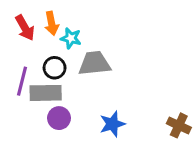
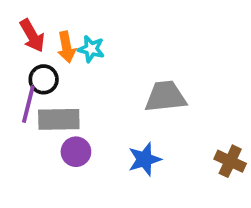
orange arrow: (52, 23) -> (66, 47), moved
gray trapezoid: (94, 63) -> (165, 97), moved
black circle: (55, 68) -> (44, 79), moved

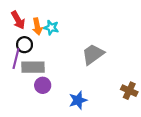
gray trapezoid: (165, 97) -> (93, 54), turned -30
blue star: (144, 159) -> (78, 100), moved

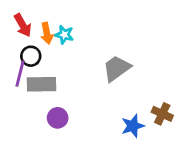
purple circle: (43, 85) -> (58, 118), moved
blue star: (78, 100) -> (133, 126), moved

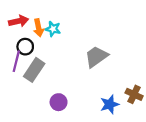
red arrow: (23, 25) -> (19, 21), turned -72
gray rectangle: (42, 84) -> (34, 70), turned -55
purple circle: (58, 118) -> (59, 102), moved

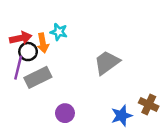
red arrow: (19, 21) -> (21, 38), moved
orange arrow: (39, 28) -> (43, 43), moved
gray rectangle: (34, 70) -> (38, 77), turned 30

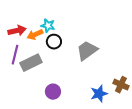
orange arrow: (43, 43) -> (35, 35), turned 77
black circle: (28, 52) -> (54, 42), moved

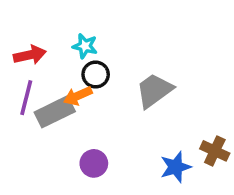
orange arrow: (35, 35) -> (78, 96), moved

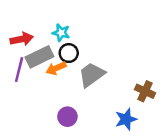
gray trapezoid: (154, 90) -> (92, 75), moved
gray rectangle: (55, 112) -> (39, 57), moved
brown cross: (215, 151) -> (145, 91), moved

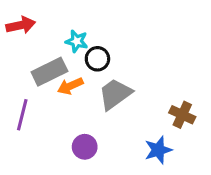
red arrow: (22, 39) -> (21, 25), moved
black circle: (69, 53) -> (97, 59), moved
purple line: (19, 70) -> (22, 115), moved

